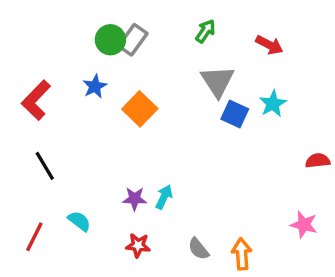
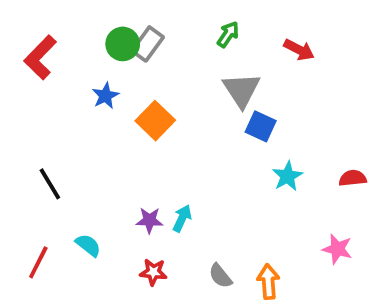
red L-shape: (36, 100) -> (40, 57), moved
cyan star: (273, 104) -> (287, 176), moved

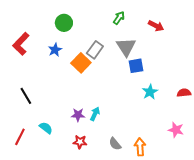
gray rectangle: (148, 44) -> (95, 50), moved
red L-shape: (40, 57) -> (21, 44), moved
blue square: (261, 126) -> (136, 66), turned -35

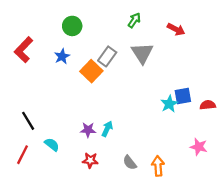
blue square: (136, 66) -> (183, 96), moved
black line: (26, 96) -> (28, 121), moved

